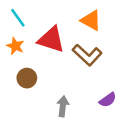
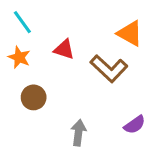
orange triangle: (91, 20) -> (130, 33), moved
red triangle: (51, 40) -> (64, 49), size x0.6

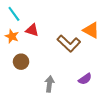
orange triangle: (130, 33) -> (91, 30), moved
red triangle: (64, 49) -> (32, 30), moved

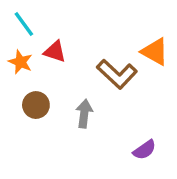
purple semicircle: (85, 79) -> (144, 150), moved
gray arrow: (49, 84) -> (84, 114), moved

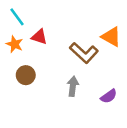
gray arrow: (84, 114) -> (73, 86), moved
purple semicircle: (144, 150) -> (109, 96), moved

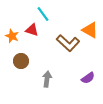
cyan line: (17, 17) -> (43, 14), moved
gray arrow: (73, 86) -> (47, 79), moved

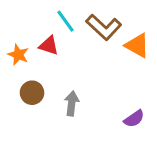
brown L-shape: (68, 43) -> (104, 27), moved
gray arrow: (47, 79) -> (72, 103), moved

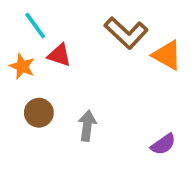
cyan line: (66, 21) -> (35, 25), moved

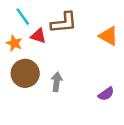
brown L-shape: (126, 33) -> (64, 23), moved, turned -48
brown circle: (39, 113) -> (25, 73), size x1.5

